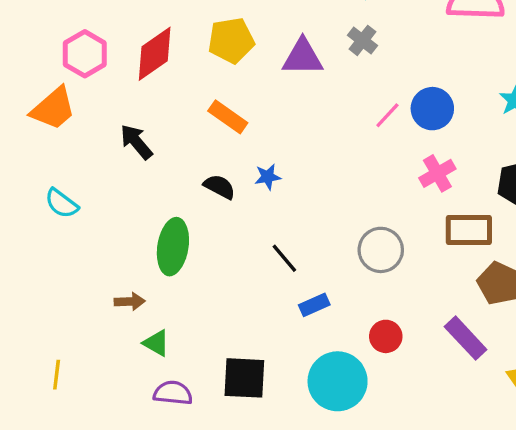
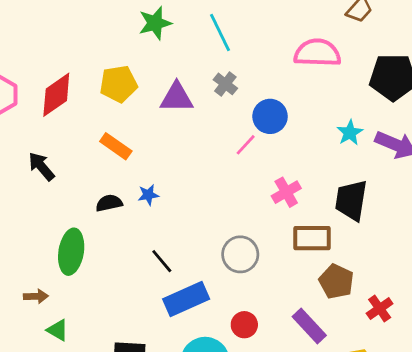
blue circle: (432, 109) -> (270, 116), moved
black semicircle: (219, 187) -> (109, 203), turned -40
blue rectangle: (314, 305) -> (186, 299), size x1.8

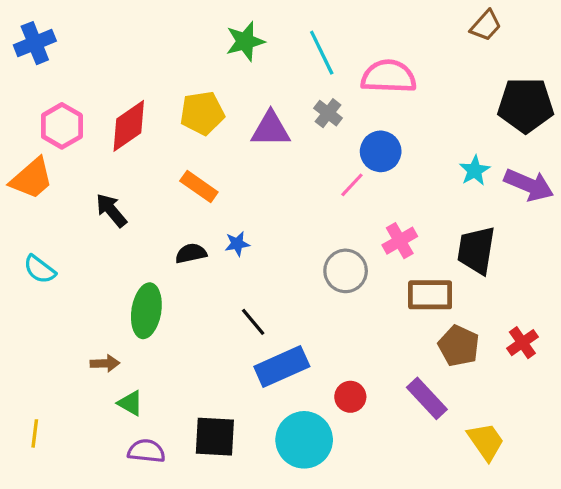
pink semicircle: (317, 53) -> (389, 76), moved
gray circle: (240, 254) -> (346, 271), moved
red cross: (380, 308) -> (522, 343), moved

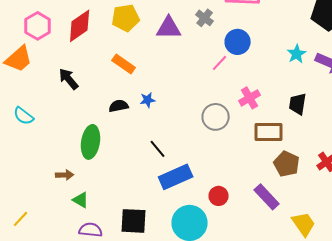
black trapezoid: (476, 250) -> (298, 104), size x0.7
yellow line: (35, 433) -> (21, 219), turned 36

